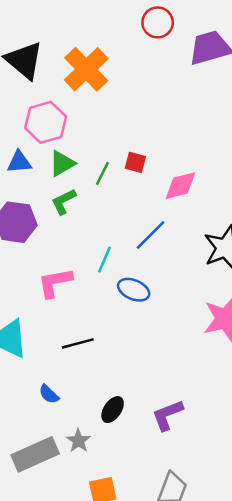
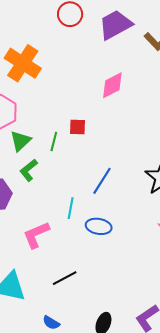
pink diamond: (180, 186) -> (112, 85), moved

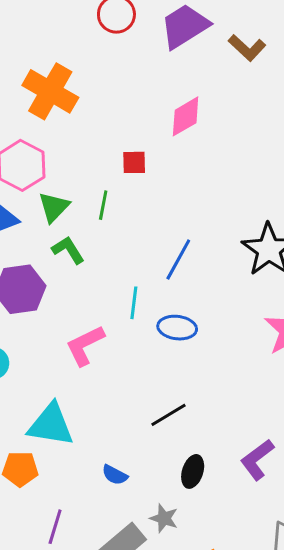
red square: (77, 127) -> (134, 162), moved
green L-shape: (29, 170) -> (68, 250), turned 100
black line: (65, 278) -> (169, 415), moved

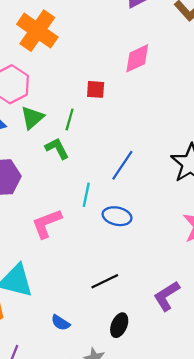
green L-shape: (68, 250) -> (57, 148), moved
purple L-shape: (257, 460) -> (167, 296), moved

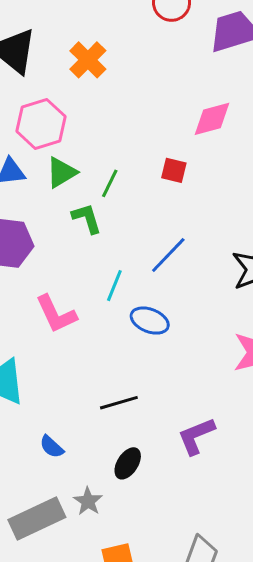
orange cross: (37, 31) -> (88, 60), size x0.7
red square: (96, 89) -> (174, 170), moved
pink L-shape: (47, 223) -> (56, 314), turned -104

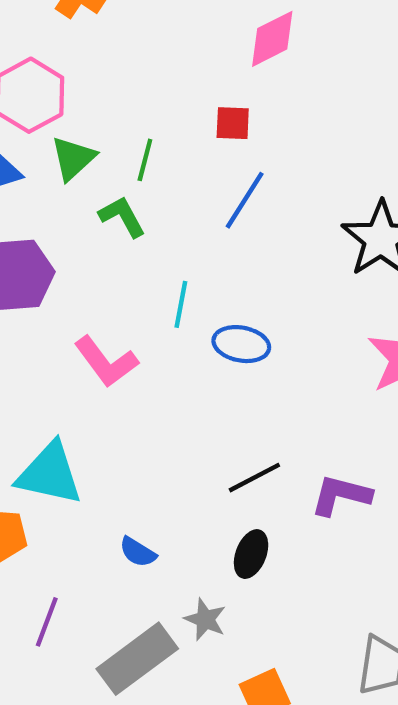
blue line: (168, 255) -> (245, 200), moved
black line: (119, 403) -> (254, 478), moved
purple L-shape: (196, 436) -> (341, 495), turned 48

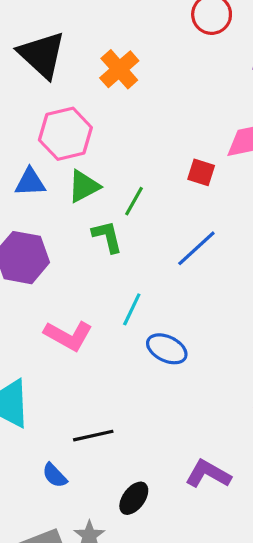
red square: (233, 123) -> (201, 172), moved
pink L-shape: (106, 362) -> (68, 336), turned -39
black line: (254, 478) -> (93, 436), moved

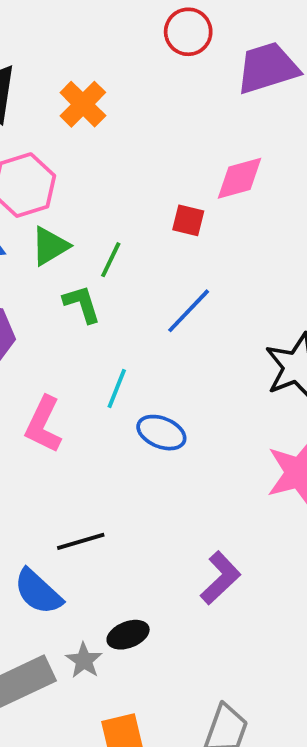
pink L-shape: (68, 336) -> (43, 425), turned 90
purple L-shape: (208, 474) -> (220, 578), turned 111
blue semicircle: (55, 475) -> (38, 592), size x1.6
black ellipse: (134, 498) -> (128, 635), moved, turned 36

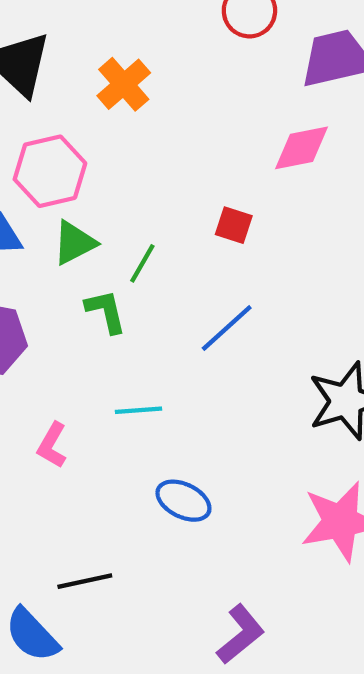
pink diamond: (240, 178) -> (301, 148), moved
cyan line: (117, 388) -> (138, 410), turned 60
pink L-shape: (43, 425) -> (52, 445), size x0.7
blue ellipse: (161, 433) -> (183, 501), moved

